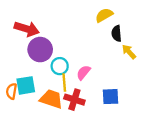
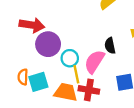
black semicircle: (117, 33) -> (110, 46), moved
pink semicircle: (83, 73) -> (94, 62), size x1.5
orange semicircle: (12, 91) -> (23, 77), moved

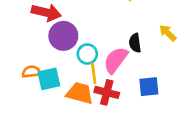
orange semicircle: (23, 77) -> (31, 72), turned 77

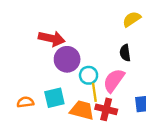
black semicircle: (135, 43) -> (125, 53), moved
orange semicircle: (31, 72) -> (25, 102), moved

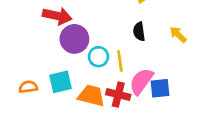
pink semicircle: (114, 80) -> (141, 81), moved
yellow line: (94, 92) -> (120, 61), moved

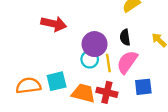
purple circle: (74, 39) -> (95, 44), moved
pink semicircle: (141, 81) -> (127, 62), moved
orange semicircle: (28, 87) -> (28, 86), size x1.5

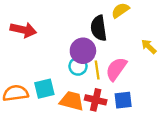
red arrow: (54, 24) -> (23, 30), moved
black semicircle: (125, 37) -> (99, 28), moved, size x1.5
blue square: (143, 87) -> (123, 100), moved

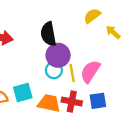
black semicircle: (99, 28) -> (48, 34), moved
yellow arrow: (149, 47) -> (113, 32), moved

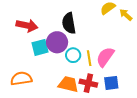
yellow arrow: (113, 32) -> (126, 15), moved
purple circle: (58, 55) -> (57, 42), moved
cyan square: (23, 93) -> (40, 47), moved

